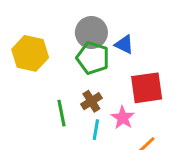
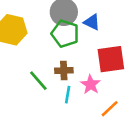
brown cross: (91, 101) -> (64, 71), turned 30
green line: (62, 113) -> (38, 81), turned -30

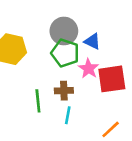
green line: (38, 81) -> (38, 101), turned 35
pink star: (91, 85) -> (89, 69), moved

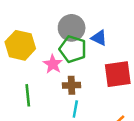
pink star: (89, 69) -> (53, 64), moved
green line: (38, 101) -> (28, 95), moved

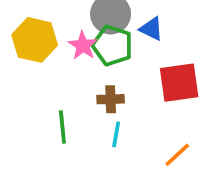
pink star: (53, 64) -> (83, 45), moved
green line: (28, 95) -> (62, 127), moved

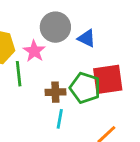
green pentagon: (112, 45) -> (85, 88), moved
green line: (62, 127) -> (19, 74), moved

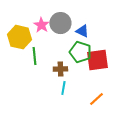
pink star: (34, 51) -> (41, 25), moved
green pentagon: (85, 88) -> (80, 52), moved

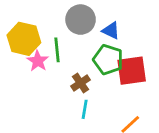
pink star: (41, 25) -> (38, 61), moved
green line: (34, 56) -> (57, 50), moved
brown cross: (60, 69) -> (81, 83), turned -32

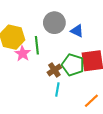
green pentagon: (108, 60) -> (73, 65), moved

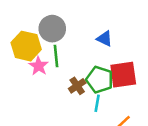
gray circle: (54, 23) -> (52, 29), moved
cyan line: (57, 89) -> (97, 103), moved

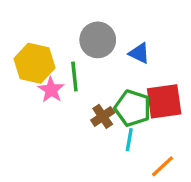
gray circle: (52, 29) -> (98, 40), moved

